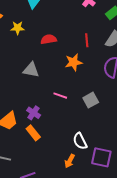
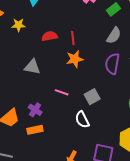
red line: (87, 40) -> (73, 38), moved
orange rectangle: (33, 133) -> (35, 130), turned -63
white semicircle: (80, 141) -> (82, 120), moved

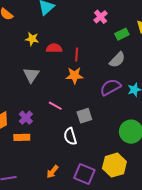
yellow star: (18, 25) -> (32, 39), moved
purple semicircle: (112, 64) -> (110, 87), turned 40
gray triangle: (32, 67) -> (31, 75), turned 42

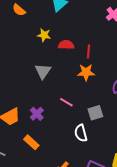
orange rectangle: (22, 137) -> (31, 142), moved, turned 42

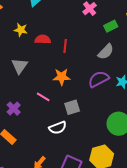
orange star: (86, 72) -> (62, 77), moved
white semicircle: (81, 133) -> (58, 128), turned -96

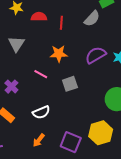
gray semicircle: (106, 52) -> (92, 19), moved
white semicircle: (58, 128) -> (41, 112), moved

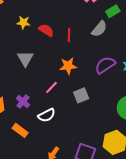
red semicircle: (39, 17) -> (46, 30), turned 35
pink line: (41, 74) -> (51, 87), turned -72
white semicircle: (41, 112) -> (47, 115), moved

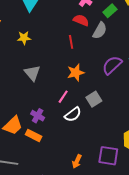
red semicircle: (46, 30) -> (81, 20), moved
white semicircle: (47, 115) -> (73, 114), moved
orange rectangle: (20, 130) -> (34, 135), moved

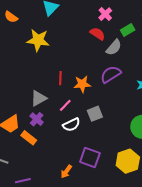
yellow star: (24, 38) -> (38, 40), size x1.6
red line: (71, 42) -> (60, 78), moved
purple semicircle: (112, 65) -> (111, 74), moved
gray triangle: (32, 73) -> (39, 98), moved, turned 30
purple square: (108, 156) -> (90, 158), moved

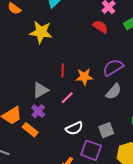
gray semicircle: (114, 47) -> (114, 92), moved
gray square: (95, 114) -> (106, 130), moved
white semicircle: (71, 125) -> (74, 128), moved

